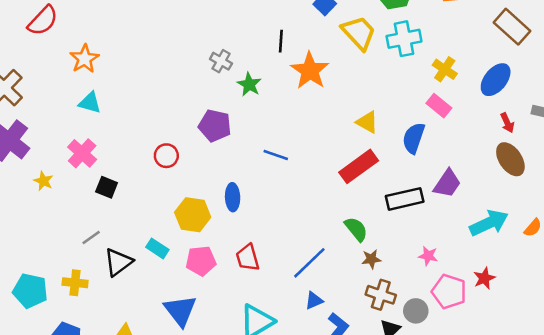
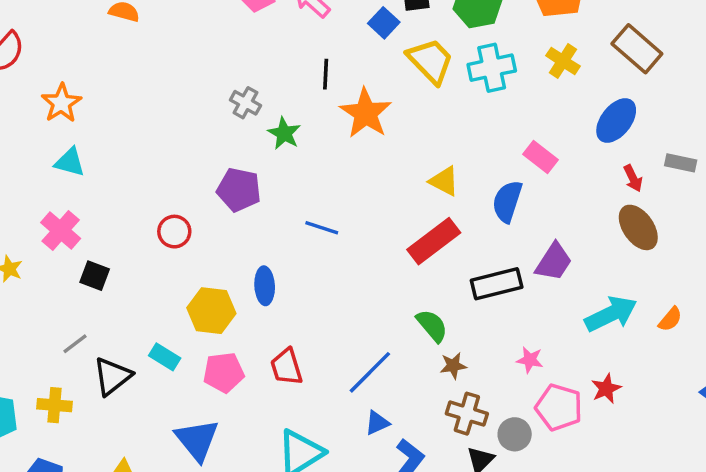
yellow cross: (445, 69) -> (563, 61), moved

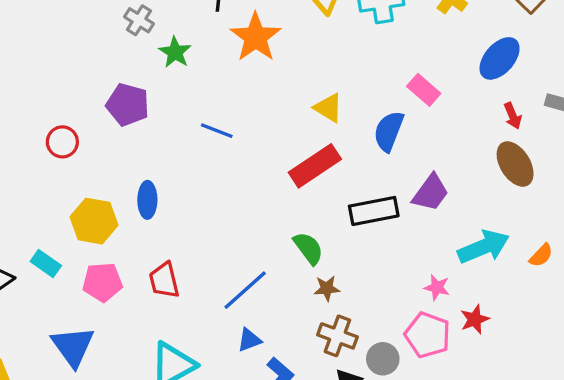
blue line: (322, 228) -> (217, 131), moved
pink star: (530, 360) -> (437, 287), moved

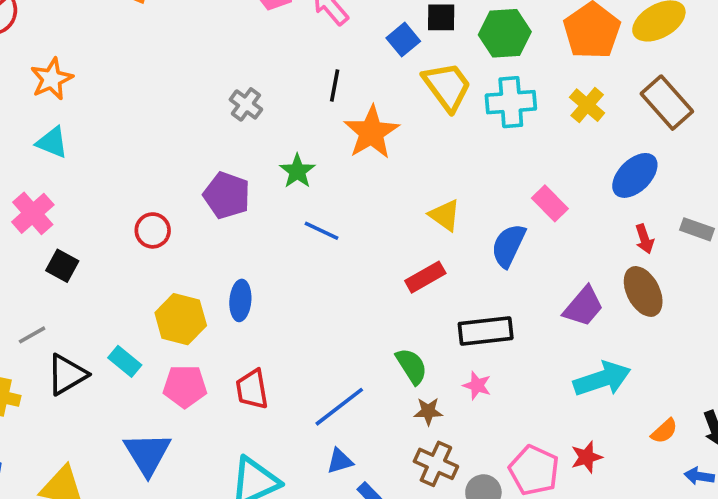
green star: (175, 52) -> (297, 171), moved
red rectangle: (315, 166) -> (425, 277), size x0.7
purple trapezoid: (431, 193) -> (583, 307), moved
orange semicircle: (541, 255) -> (664, 431), moved
pink star: (437, 287) -> (477, 385), moved

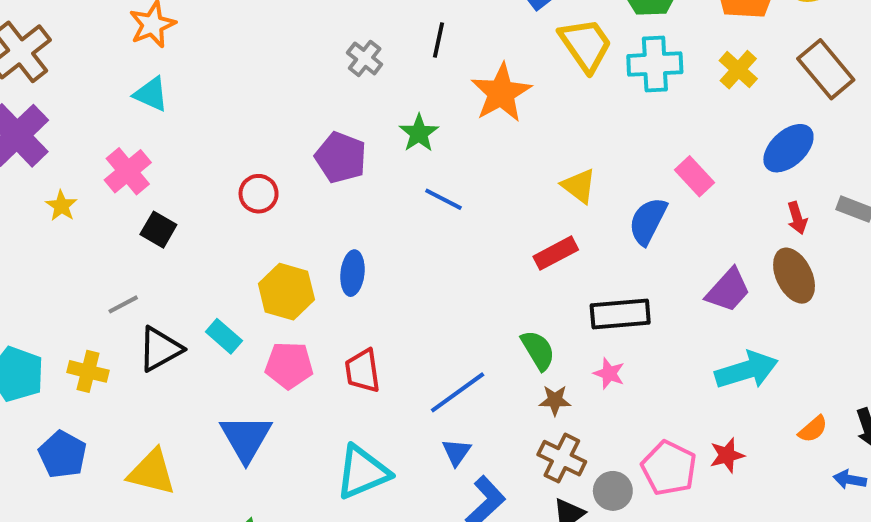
black line: (335, 86) -> (439, 40), moved
blue triangle: (340, 461) -> (456, 452), turned -40

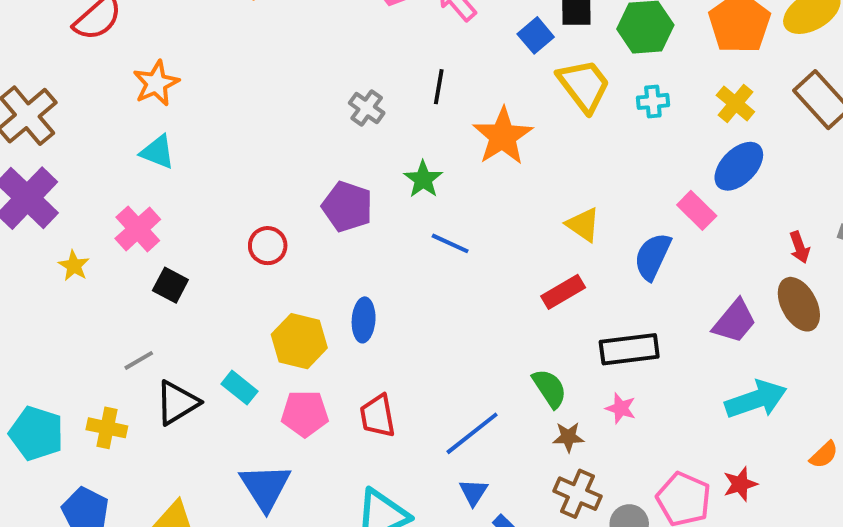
cyan cross: (655, 64) -> (653, 101), size x0.6
blue ellipse: (788, 148) -> (739, 166), moved

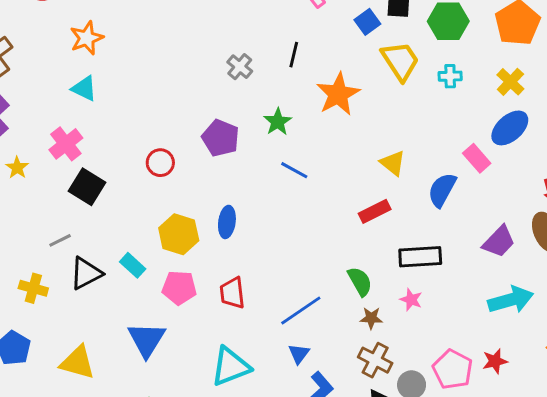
black square: (170, 285) -> (87, 187), size x1.4

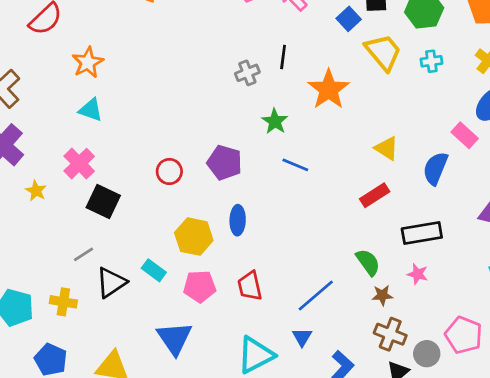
gray cross: (240, 67) -> (247, 73), moved, turned 35
purple pentagon: (221, 138) -> (224, 163), moved
blue triangle: (299, 354) -> (302, 337), moved

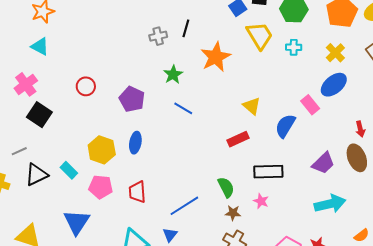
red circle: (169, 171) -> (86, 86), moved

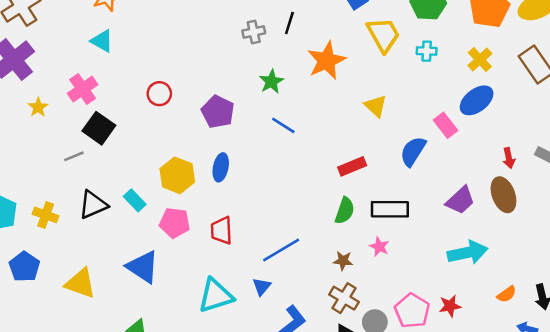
yellow triangle: (252, 106) -> (376, 106), moved
gray line: (19, 151) -> (74, 156), moved
green semicircle: (226, 187) -> (345, 211), moved, turned 45
blue triangle: (77, 222) -> (143, 267), turned -32

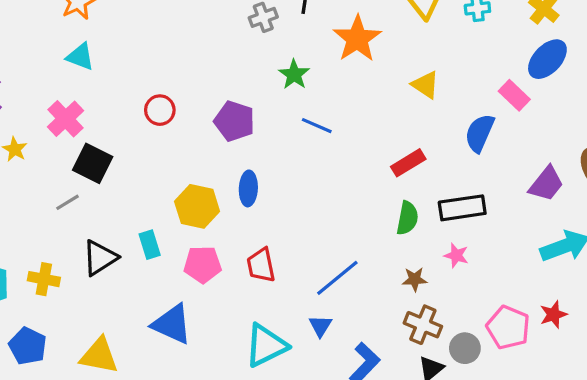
cyan rectangle: (135, 200) -> (150, 245), turned 35

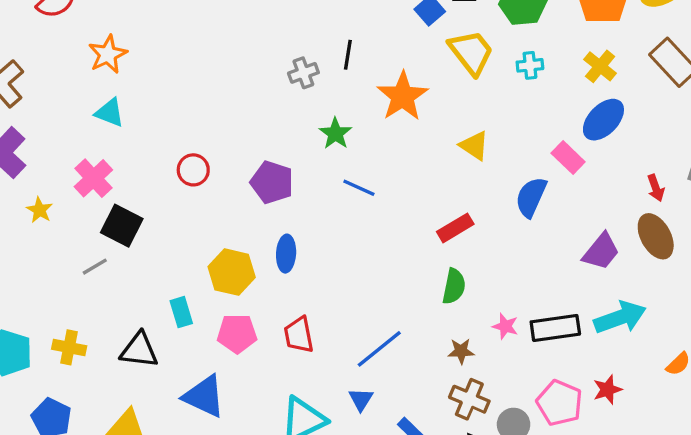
black rectangle: (462, 208) -> (555, 328), moved
black triangle: (100, 258) -> (139, 350), moved, turned 39

